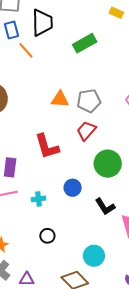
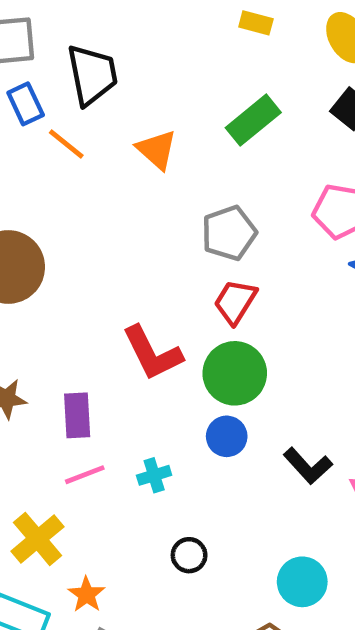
green rectangle: (85, 43) -> (253, 120), moved
orange triangle: (60, 99) -> (157, 150), moved, turned 48
green circle: (108, 164) -> (235, 373), moved

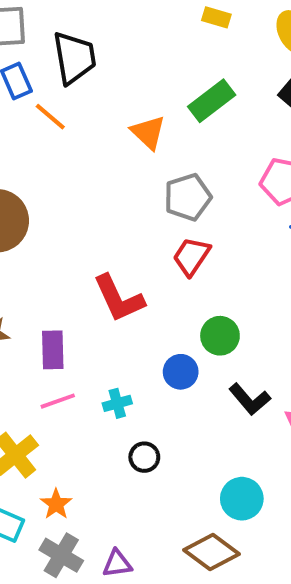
orange triangle: (157, 150) -> (148, 132), moved
green circle: (235, 373) -> (220, 336), moved, size x0.7
black circle: (189, 555) -> (144, 457), moved

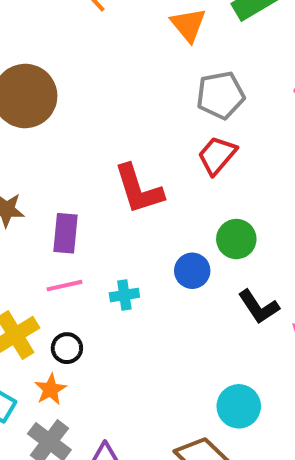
black circle: (144, 457) -> (67, 348), moved

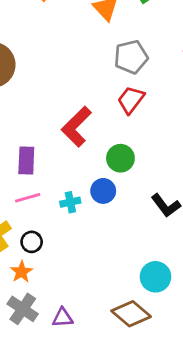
red L-shape: (139, 189) -> (76, 127), turned 66
green circle: (236, 239) -> (120, 158), moved
blue circle: (192, 271) -> (103, 191), moved

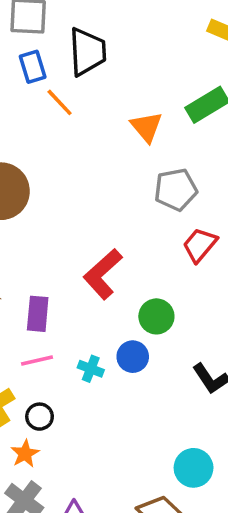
red trapezoid: (131, 100) -> (200, 245), moved
cyan cross: (70, 202) -> (91, 369), turned 30

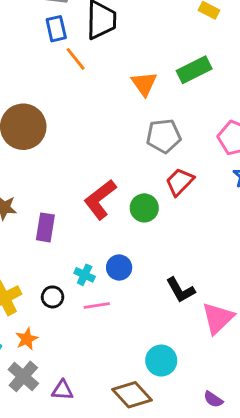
green circle: (156, 316) -> (144, 208), moved
pink line: (37, 361) -> (97, 306), moved
black circle: (40, 417) -> (53, 297), moved

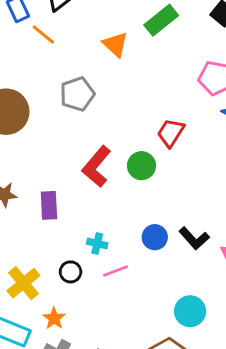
gray pentagon: (164, 136) -> (77, 94), moved
blue circle: (119, 268) -> (155, 237), moved

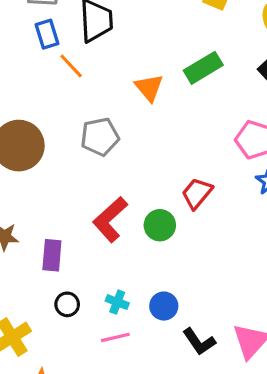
black L-shape: (194, 238) -> (199, 342), moved
cyan cross: (97, 243) -> (117, 302), moved
black circle: (70, 272) -> (67, 304), moved

